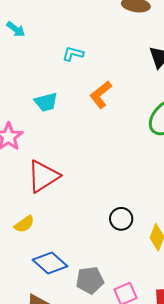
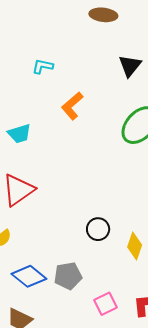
cyan trapezoid: (46, 102) -> (19, 134), moved
gray pentagon: (90, 280) -> (68, 276), moved

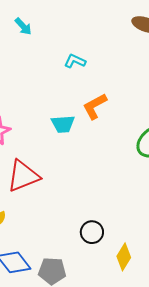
cyan trapezoid: (19, 134) -> (63, 124), moved

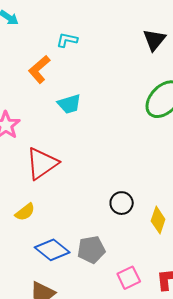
orange L-shape: (95, 106) -> (39, 69), moved

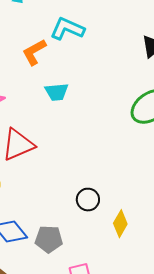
cyan L-shape: (67, 40) -> (67, 29), size x1.6

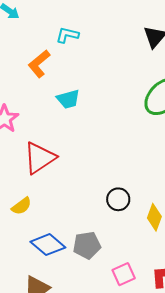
cyan L-shape: (67, 29) -> (67, 35), size x0.7

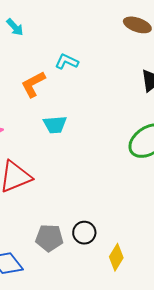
gray pentagon: (87, 245) -> (49, 238), moved

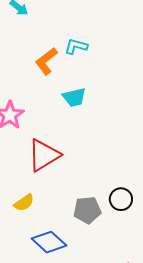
cyan L-shape: (67, 62) -> (76, 46), moved

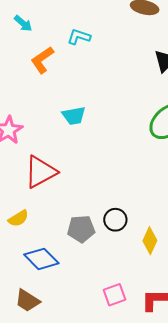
cyan L-shape: (76, 46) -> (79, 37), moved
orange L-shape: (46, 61) -> (42, 60), moved

